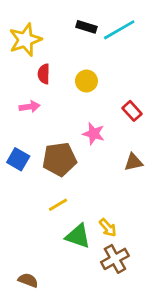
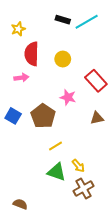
yellow star: (25, 40) -> (18, 29), size x0.6
red semicircle: (44, 74) -> (32, 54), size x1.6
red rectangle: (132, 111) -> (96, 81), size x1.5
brown pentagon: (59, 159) -> (43, 116), turned -30
yellow line: (58, 205) -> (56, 146), moved

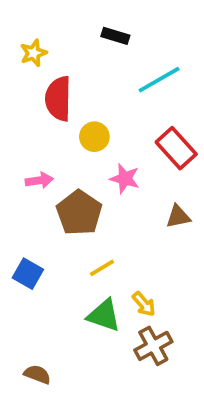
cyan line: (87, 22) -> (159, 80), moved
yellow circle: (63, 59) -> (94, 137), moved
pink arrow: (21, 78) -> (39, 180), moved
blue square: (13, 116) -> (28, 274), moved

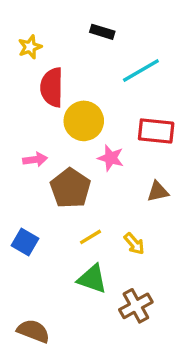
yellow circle: (94, 137) -> (84, 121), size x1.5
red rectangle: (176, 148) -> (156, 131), turned -42
yellow arrow: (144, 304) -> (134, 244), moved
brown semicircle: (37, 374) -> (33, 331), size x1.4

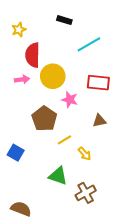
pink arrow: (35, 160) -> (22, 79), moved
yellow line: (90, 237) -> (64, 140), moved

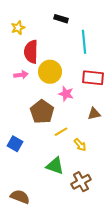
cyan line: (89, 44) -> (84, 42), turned -65

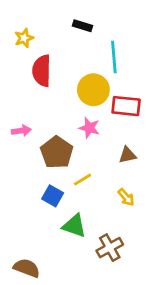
yellow circle: (50, 72) -> (93, 90), moved
pink arrow: (21, 75) -> (21, 131), moved
blue square: (15, 144) -> (53, 196), moved
yellow arrow: (80, 145) -> (126, 197), moved

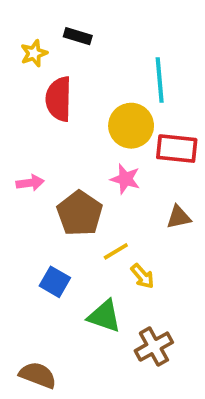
black rectangle: (83, 26) -> (78, 36), moved
blue square: (53, 196) -> (55, 282), moved
yellow arrow: (126, 197) -> (142, 276), moved

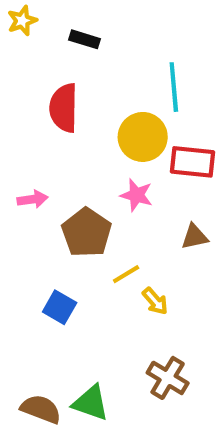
yellow star: (34, 53) -> (22, 21), moved
green triangle: (104, 316) -> (91, 403), moved
brown cross: (154, 347) -> (168, 378), turned -30

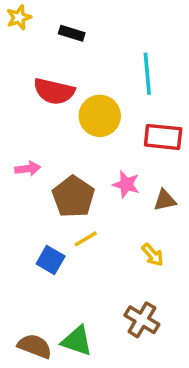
red semicircle: (64, 108) -> (54, 91), turned -78
yellow circle: (143, 137) -> (100, 116), moved
pink star: (136, 195) -> (126, 184), moved
yellow line: (126, 274) -> (86, 239), moved
yellow arrow: (155, 301) -> (153, 255), moved

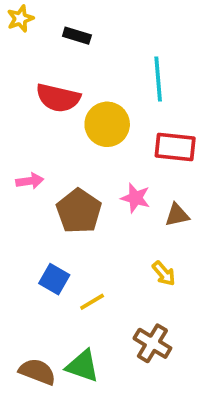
yellow line: (86, 239) -> (92, 302), moved

